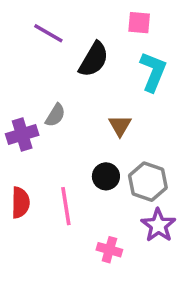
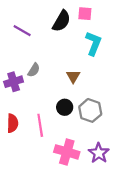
purple line: (48, 33) -> (22, 31), moved
black semicircle: (94, 59) -> (61, 21), moved
purple star: (158, 225) -> (99, 153), moved
pink cross: (109, 250) -> (67, 152), size x1.6

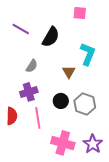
black semicircle: (61, 21) -> (51, 37), moved
cyan L-shape: (93, 43) -> (88, 54), moved
purple cross: (14, 82) -> (29, 92), moved

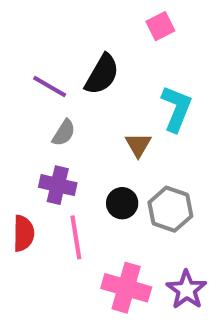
pink square: (80, 13) -> (160, 26), turned -32
purple line: (21, 29) -> (50, 86), moved
purple cross: (29, 92) -> (58, 185), turned 30

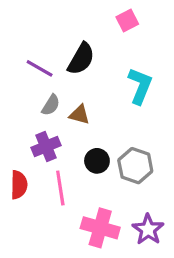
brown triangle: (138, 145) -> (79, 115), moved, turned -45
purple cross: (58, 185) -> (46, 146), turned -36

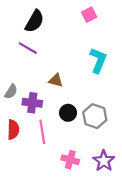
black semicircle: (81, 59) -> (34, 21), moved
gray semicircle: (51, 105) -> (11, 92), moved
purple cross: (46, 146) -> (32, 103), turned 30
pink cross: (100, 228) -> (70, 160), size x0.7

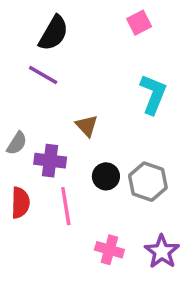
brown triangle: (56, 80) -> (87, 126), turned 32

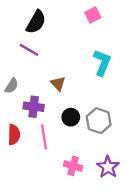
gray semicircle: (17, 143) -> (12, 86), moved

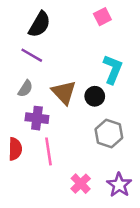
brown triangle: (58, 84) -> (64, 92), size x1.5
gray semicircle: (12, 86) -> (25, 89), moved
black circle: (71, 117) -> (95, 96), moved
pink cross: (73, 166) -> (81, 184), turned 30

